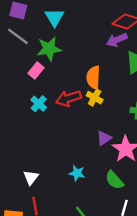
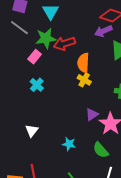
red arrow: (69, 98) -> (64, 44), moved
white triangle: (31, 177) -> (32, 131), moved

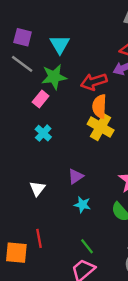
red arrow: (64, 44) -> (94, 82), moved
yellow cross: (84, 80) -> (101, 127), size x1.5
purple triangle: (92, 114) -> (76, 176), moved

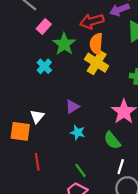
green star: (54, 77) -> (64, 44), moved, turned -30
pink rectangle: (41, 99) -> (44, 27), moved
orange square: (16, 253) -> (20, 131), moved

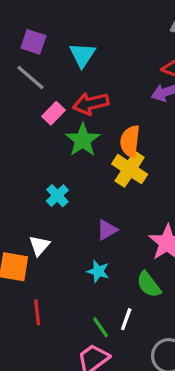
red arrow: (92, 21) -> (91, 103), moved
cyan cross: (44, 66) -> (57, 196), moved
purple triangle: (72, 107) -> (107, 230), moved
white line: (121, 167) -> (126, 319), moved

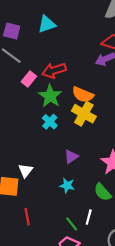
cyan triangle: (82, 55) -> (47, 24), moved, turned 42
orange semicircle: (130, 141) -> (83, 95), turned -70
cyan cross: (57, 196) -> (50, 122), moved

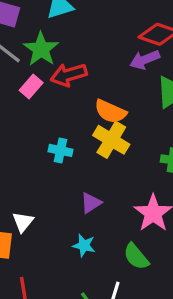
green star: (50, 96) -> (41, 49), moved
cyan cross: (50, 122) -> (61, 150), turned -32

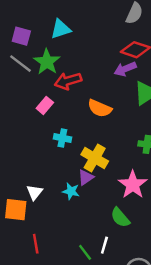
pink rectangle: (31, 86) -> (45, 105), moved
yellow cross: (111, 140) -> (95, 158), moved
cyan star: (84, 245) -> (71, 191), moved

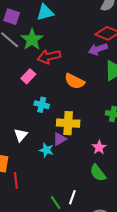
yellow cross: (95, 158) -> (68, 123), turned -30
pink star: (133, 185) -> (99, 147), size x0.6
white triangle: (35, 192) -> (21, 135), moved
green semicircle: (120, 217) -> (98, 173), moved
red line: (36, 244) -> (16, 180), moved

